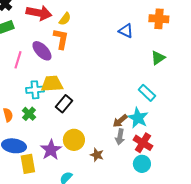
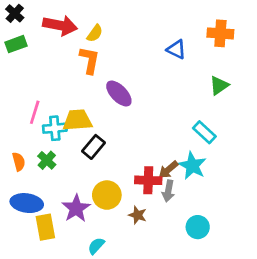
purple ellipse: (42, 51) -> (119, 94), moved
pink line: (18, 60) -> (35, 112), moved
red cross: (143, 143) -> (148, 180), moved, turned -30

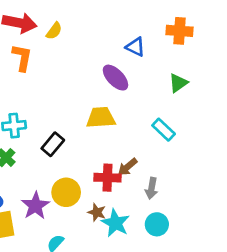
orange L-shape: (89, 60) -> (22, 58), moved
purple ellipse: (119, 94) -> (115, 78), moved
yellow trapezoid: (77, 120) -> (101, 118), moved
cyan star: (192, 166) -> (115, 223), moved
gray arrow: (168, 191) -> (152, 188), moved

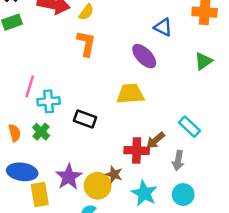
orange L-shape: (22, 58) -> (86, 44), moved
cyan rectangle: (164, 130) -> (189, 127), moved
black rectangle: (53, 144) -> (85, 119), turned 70
yellow circle: (66, 192) -> (98, 186), moved
brown star: (97, 212) -> (114, 174), moved

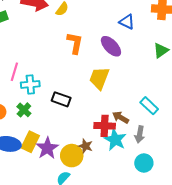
orange L-shape: (86, 44) -> (75, 43), moved
yellow trapezoid: (130, 94) -> (99, 78), turned -65
brown arrow: (155, 140) -> (121, 117), turned 70
cyan star: (144, 193) -> (115, 140), moved
yellow rectangle: (40, 194) -> (30, 142), moved, turned 36

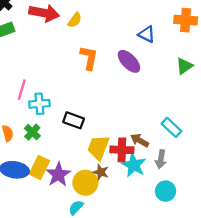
yellow trapezoid: (99, 78) -> (98, 147), moved

